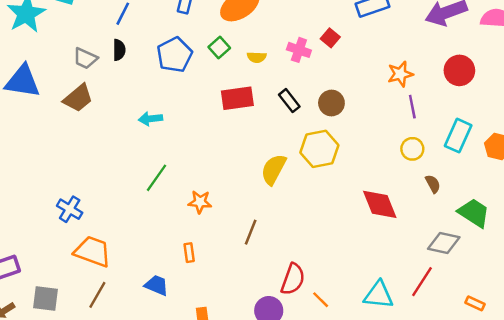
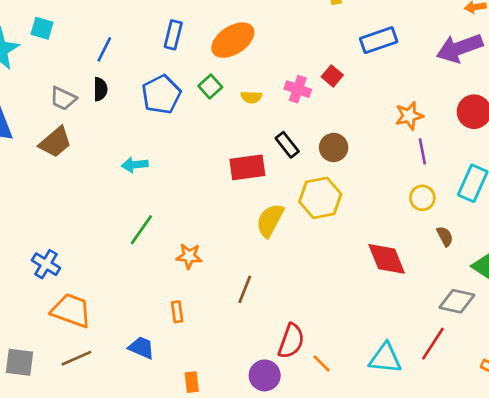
red rectangle: (237, 98) -> (247, 167), moved
brown line: (97, 295) -> (76, 358), turned 36

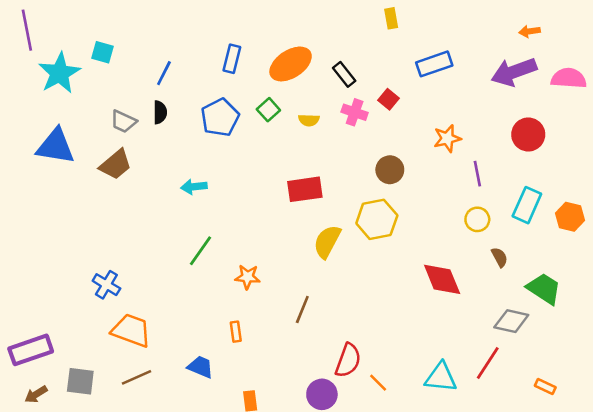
orange star: (409, 116) -> (447, 138), moved
black rectangle: (287, 145) -> (344, 74), moved

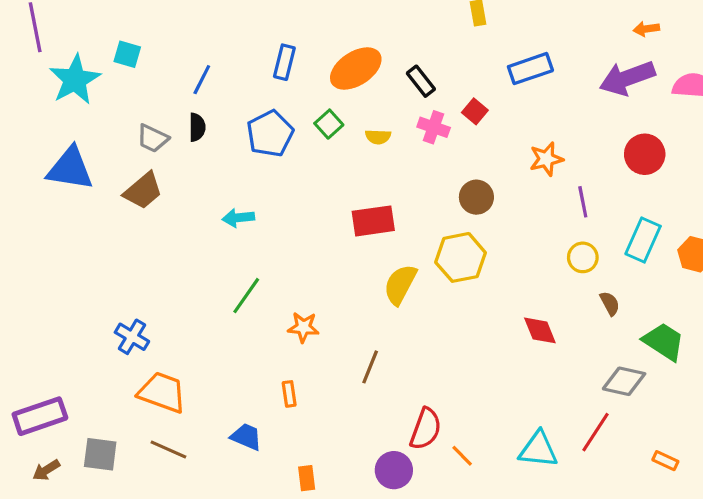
red diamond: (442, 279) -> (540, 330), size x0.7
brown line: (137, 377) -> (168, 449), turned 48

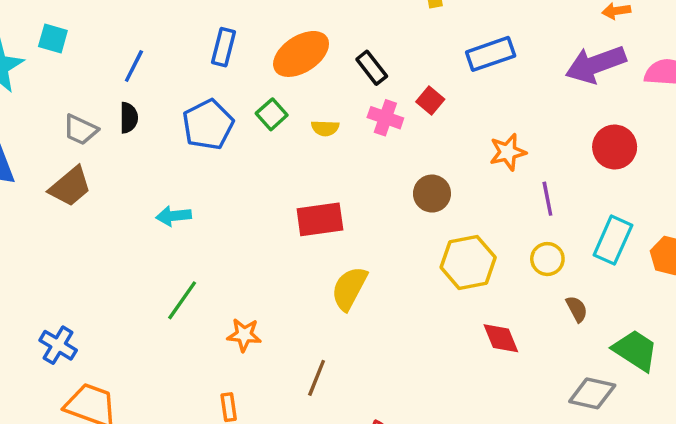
yellow hexagon: (461, 257) -> (468, 262), moved

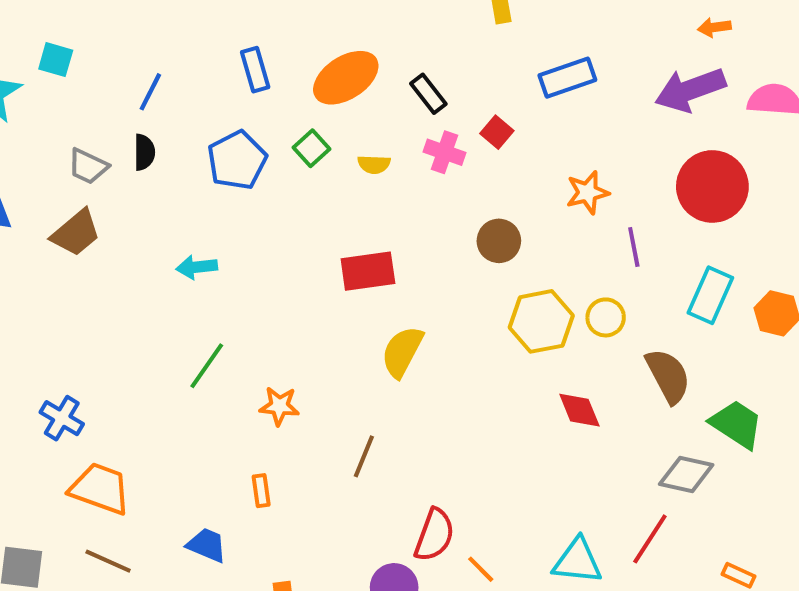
blue rectangle: (223, 47) -> (255, 70), turned -30
red circle: (615, 147) -> (712, 186), size x1.4
yellow circle: (547, 259) -> (606, 317), moved
brown semicircle: (577, 309) -> (668, 376), size x1.8

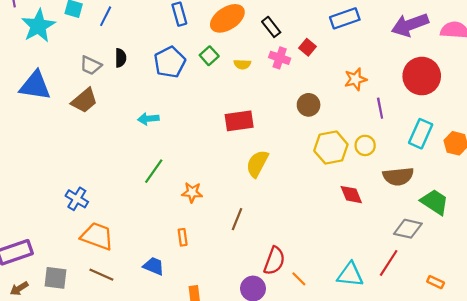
blue line: (150, 92) -> (106, 16), moved
brown semicircle: (668, 376) -> (398, 176), turned 112

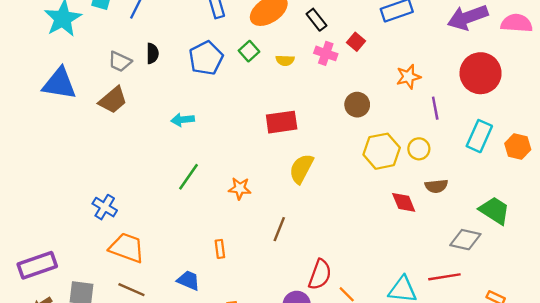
brown semicircle: (398, 176) -> (436, 186), moved, size x0.7
orange star: (192, 192) -> (240, 188), moved
red line: (389, 263) -> (444, 277), turned 48

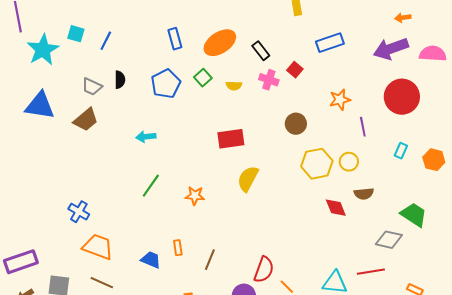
cyan rectangle: (479, 136) -> (401, 151), size x0.6
brown line: (279, 229) -> (210, 260), moved
blue trapezoid: (188, 280) -> (151, 260), moved

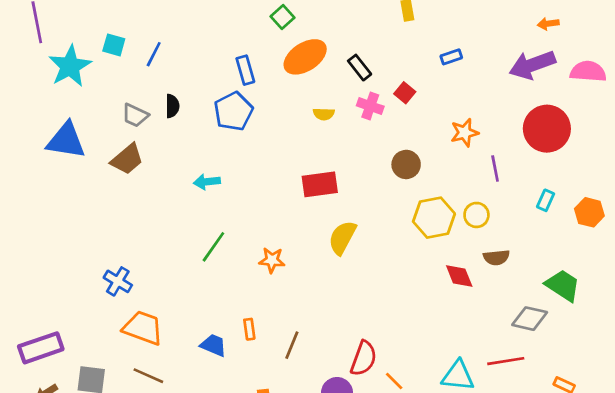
blue rectangle: (175, 39) -> (245, 70), moved
blue rectangle: (330, 43) -> (451, 57), size x0.6
green square: (203, 78) -> (283, 17), moved

